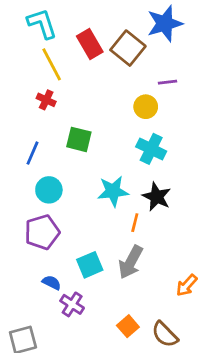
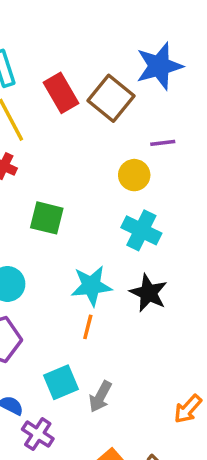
orange line: (135, 223) -> (88, 327), moved
gray arrow: (131, 262) -> (100, 397), moved, size x0.7

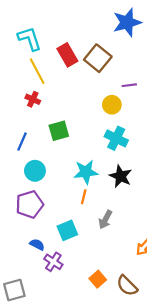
blue star: (159, 66) -> (127, 22), moved
green square: (47, 218) -> (59, 131), turned -30
gray arrow: (100, 397) -> (105, 220), moved

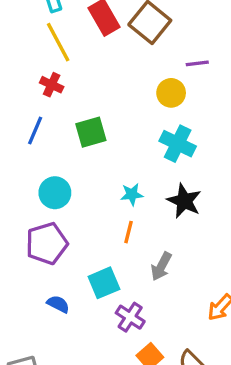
blue line: (22, 142) -> (35, 131), moved
cyan star: (86, 172) -> (132, 194), size x0.6
purple cross: (53, 262) -> (130, 317), moved

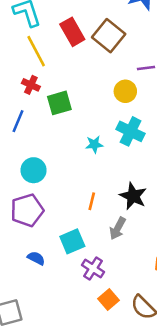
green square: (91, 132) -> (59, 103), moved
cyan star: (132, 194) -> (94, 144), moved
black star: (184, 201) -> (133, 196), moved

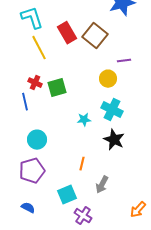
red cross: (31, 85) -> (35, 83), moved
blue line: (18, 121) -> (25, 102), turned -36
black star: (133, 196) -> (114, 140), moved
blue semicircle: (36, 258) -> (28, 208), moved

